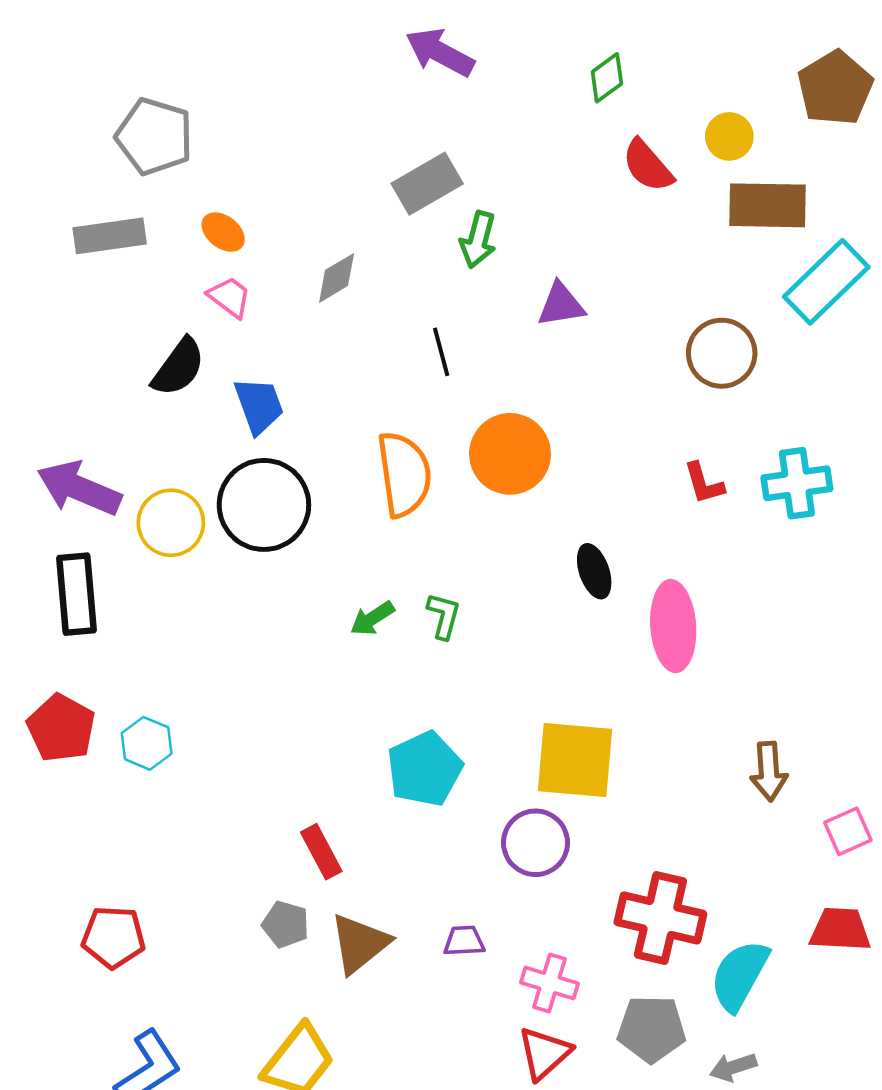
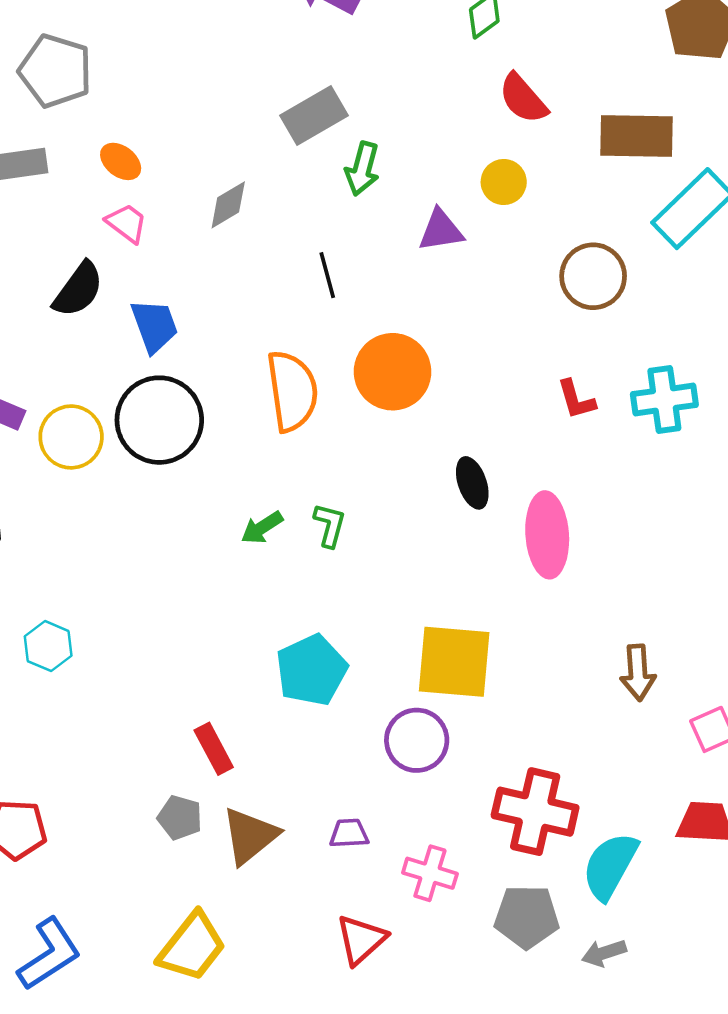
yellow circle: (729, 136) -> (504, 182), moved
red triangle: (544, 1053) -> (361, 940), moved

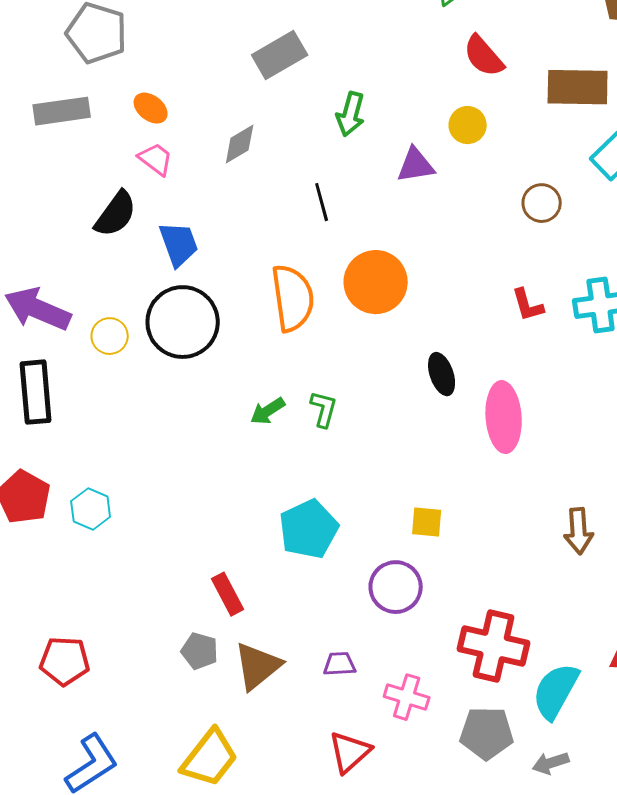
gray rectangle: (314, 116) -> (280, 55), moved
brown circle: (593, 276) -> (542, 203), size x0.7
yellow circle: (71, 437) -> (110, 336), size x0.7
yellow square: (454, 662) -> (427, 522), size x0.5

